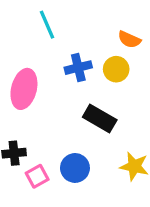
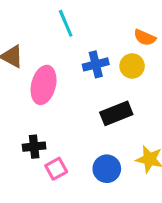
black rectangle: (100, 119) -> (116, 113), turned -52
blue circle: (75, 168) -> (107, 169), moved

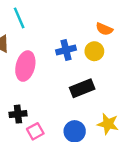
cyan line: (66, 23) -> (19, 18), moved

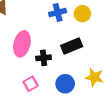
pink ellipse: (25, 66) -> (22, 44), moved
black cross: (18, 114) -> (44, 58), moved

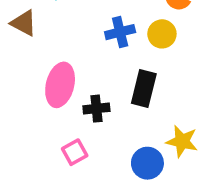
black rectangle: (72, 46) -> (144, 89), turned -54
blue circle: (65, 84) -> (147, 163), moved

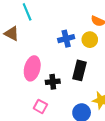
pink square: (75, 152) -> (40, 106), turned -32

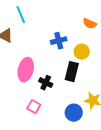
yellow circle: (90, 40) -> (82, 52), moved
black cross: (53, 82) -> (46, 83), turned 32

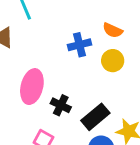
orange semicircle: (90, 24) -> (113, 30), moved
black rectangle: (72, 72) -> (95, 117), moved, turned 36

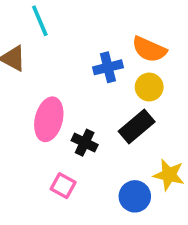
orange semicircle: (113, 30) -> (149, 49), size x1.4
black rectangle: (95, 117) -> (137, 126), moved

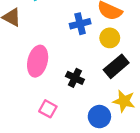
black rectangle: (137, 126) -> (116, 66), moved
black cross: (85, 143) -> (75, 78), moved

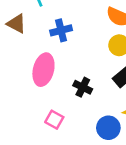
blue cross: (80, 24) -> (61, 30), moved

